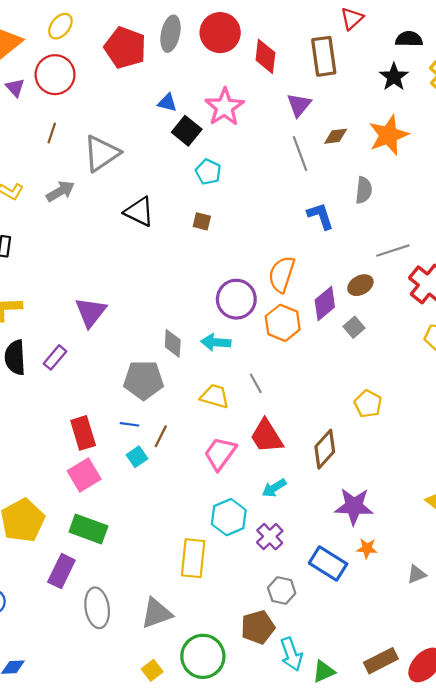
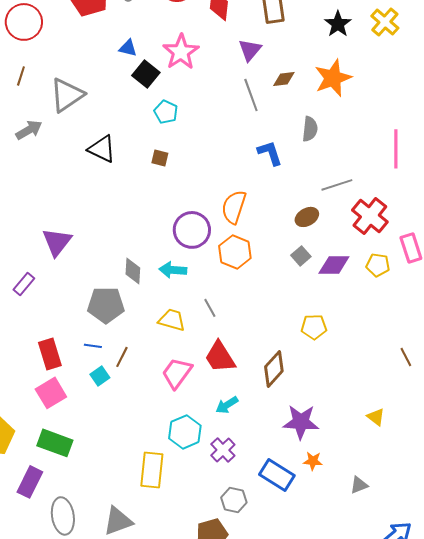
purple diamond: (325, 303) -> (334, 265), moved, turned 40
yellow pentagon: (368, 404) -> (314, 327), turned -30

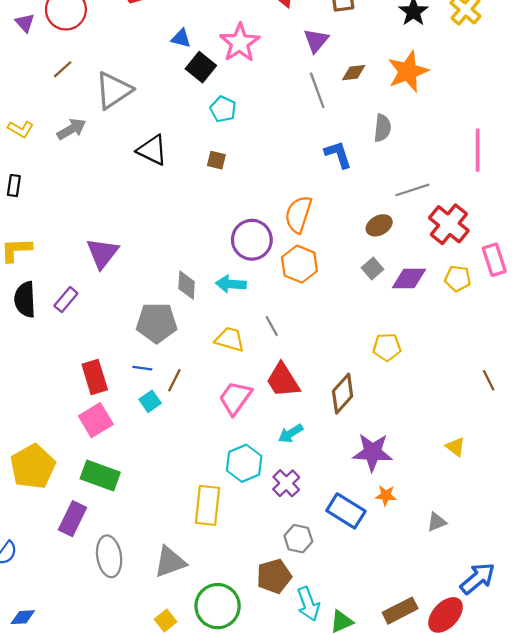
brown line: (21, 76) -> (63, 69), turned 30

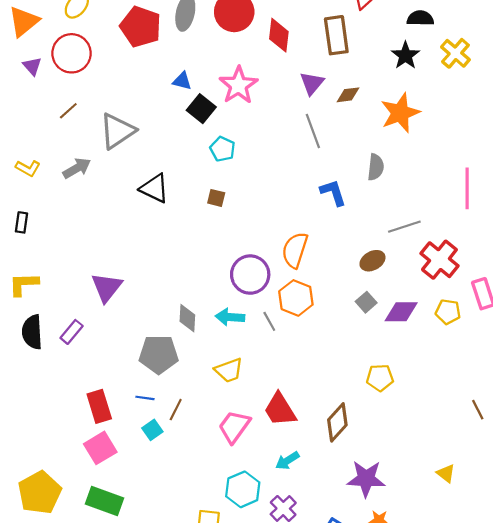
brown diamond: (354, 73) -> (348, 95), moved
gray line: (272, 326) -> (269, 321), moved
yellow trapezoid: (230, 339) -> (229, 370), turned 144

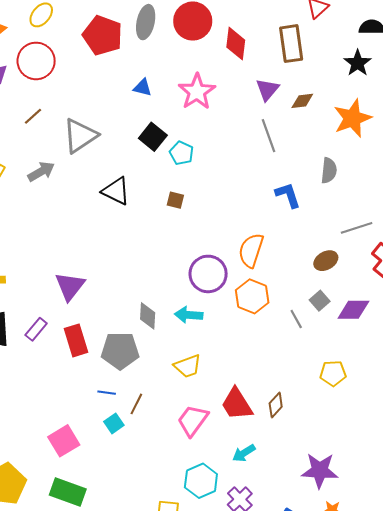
black square: (201, 109) -> (153, 137), moved
gray line: (269, 321) -> (296, 319), moved
red rectangle: (99, 406) -> (76, 340), moved
brown diamond: (337, 422) -> (276, 405), moved, size x0.7

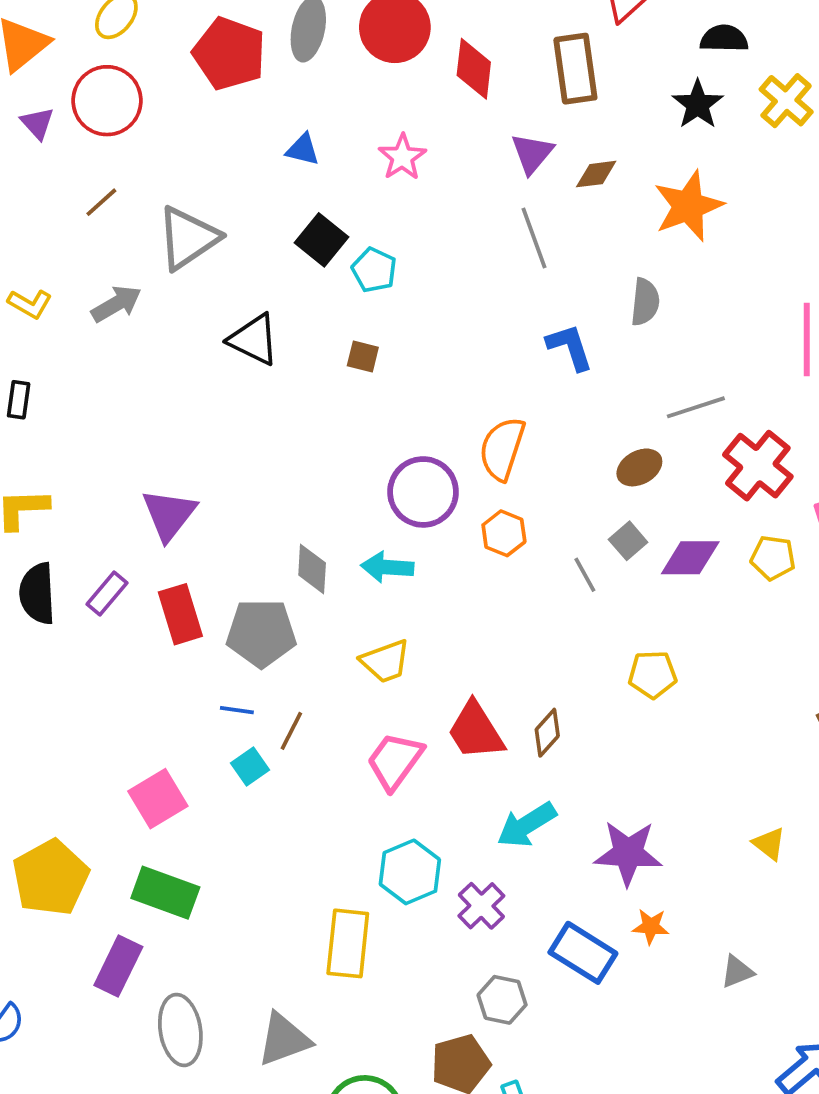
pink star: (197, 92) -> (402, 157), size x0.7
orange hexagon: (252, 296) -> (504, 533), size x0.7
cyan arrow: (244, 453) -> (527, 825), moved, size x1.4

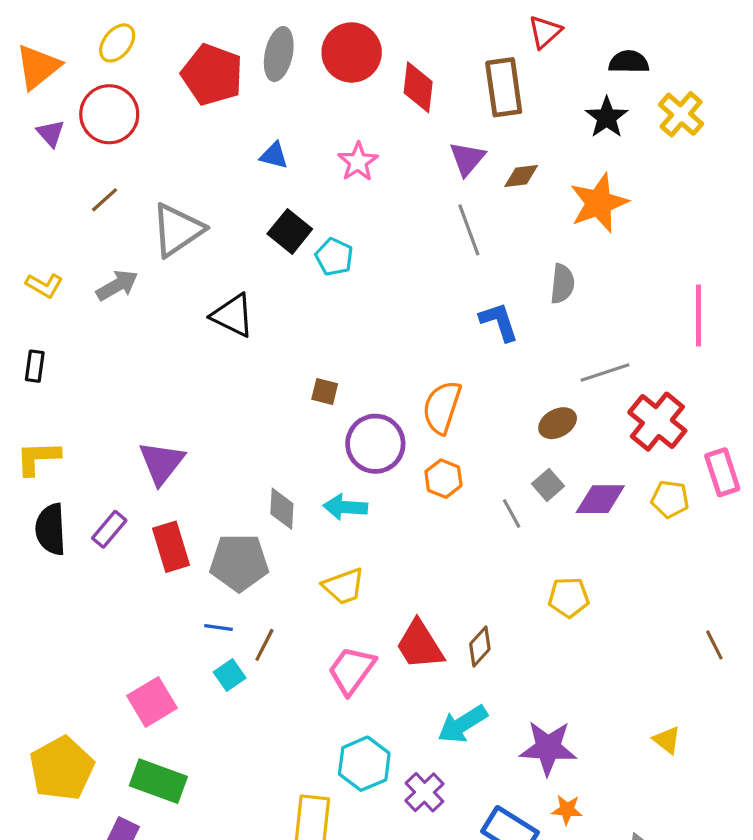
brown square: (363, 356) -> (325, 391), moved

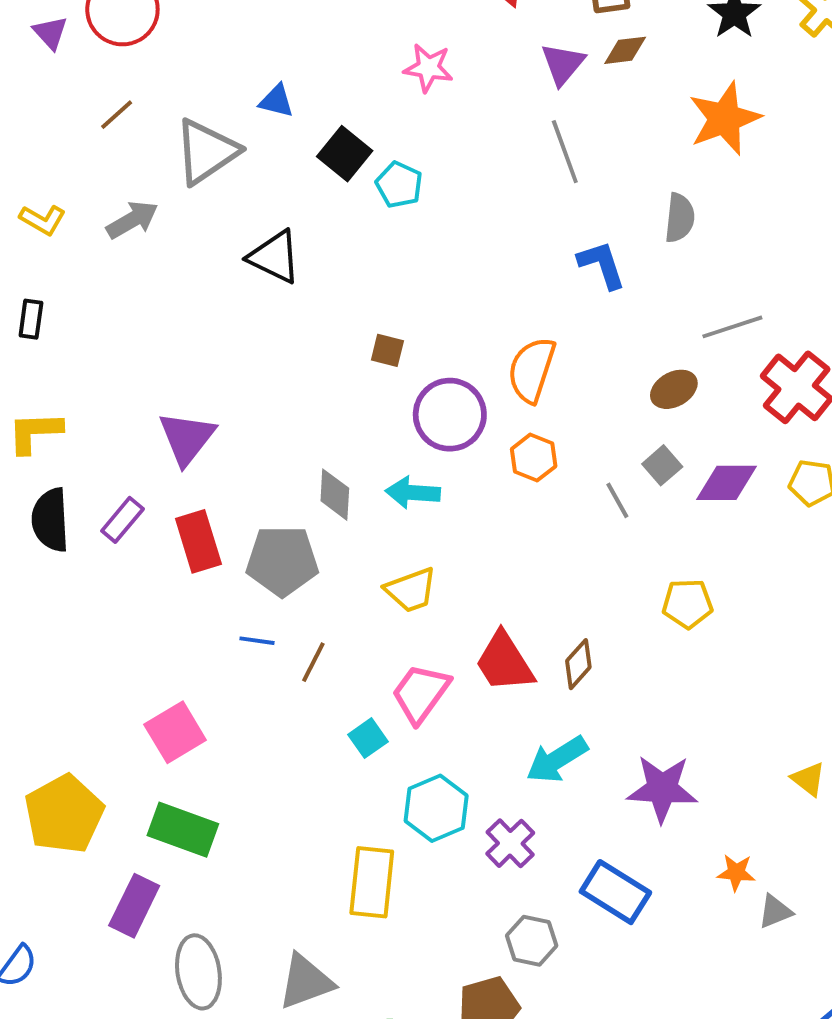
blue triangle: (274, 155) -> (276, 101), moved
pink star: (358, 162) -> (428, 68), turned -30
brown diamond: (521, 176) -> (625, 50), moved
cyan square: (230, 675) -> (368, 738), moved
orange star: (567, 810) -> (736, 873), moved

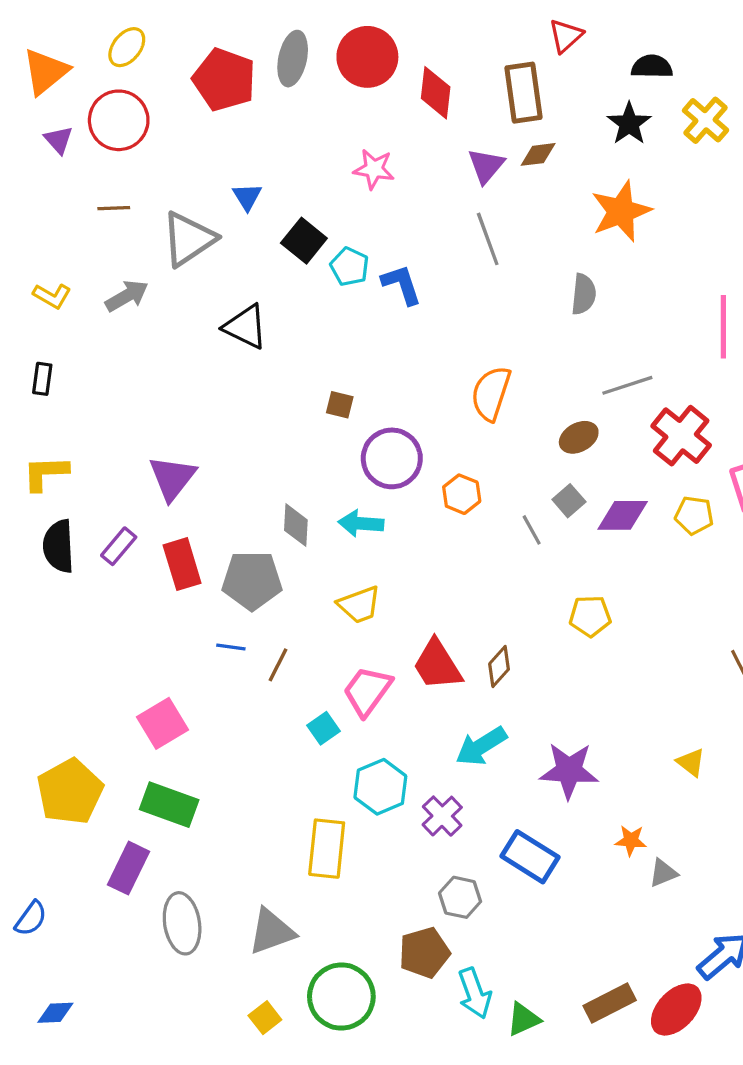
blue triangle: (276, 101) -> (247, 197), turned 44
brown line: (117, 115) -> (114, 208), turned 40
blue L-shape: (602, 265) -> (402, 284), moved
orange semicircle: (532, 370) -> (491, 393), moved

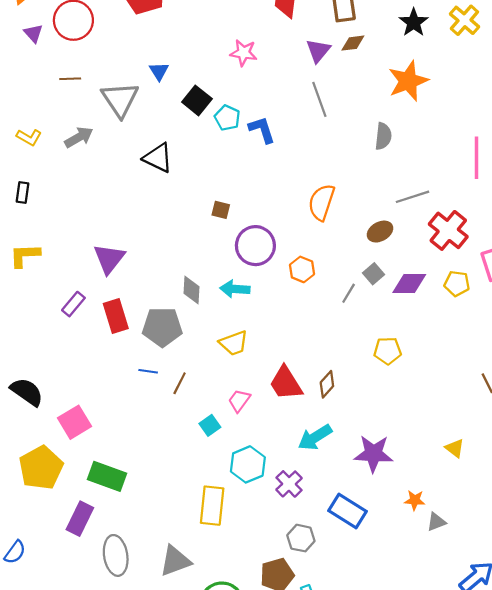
gray triangle: (189, 239) -> (120, 99), turned -30
gray line: (532, 530) -> (349, 293), turned 60
black semicircle: (59, 546) -> (27, 392), moved, turned 128
pink trapezoid: (367, 691) -> (239, 401), size x0.7
pink square: (163, 723) -> (75, 422), moved

